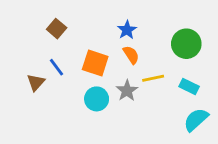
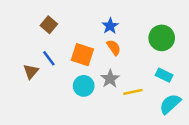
yellow line: (153, 78) -> (133, 92), moved

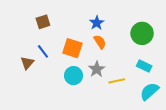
brown square: (49, 25) -> (43, 22), turned 32

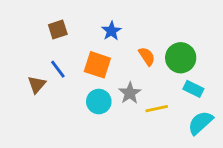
blue star: (97, 23) -> (111, 31), moved
green circle: (142, 33) -> (181, 58), moved
orange semicircle: (100, 42) -> (147, 56), moved

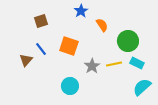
blue star: (111, 31) -> (81, 11), moved
orange semicircle: (147, 56) -> (102, 25), moved
cyan circle: (99, 102) -> (70, 86), moved
yellow line: (157, 109) -> (114, 64), moved

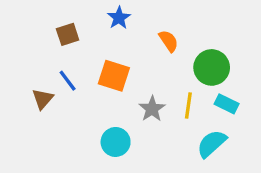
blue star: (81, 11) -> (119, 18), moved
yellow line: (114, 64) -> (188, 106), turned -70
cyan semicircle: (142, 87) -> (212, 144), moved

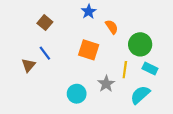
blue star: (119, 18) -> (89, 12), moved
brown square: (68, 34) -> (45, 23), turned -32
orange square: (114, 76) -> (89, 50), moved
gray star: (152, 109) -> (106, 84), moved

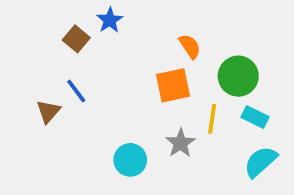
blue star: (89, 12) -> (110, 20), moved
orange square: (89, 50) -> (173, 85), moved, turned -30
cyan semicircle: (140, 95) -> (261, 162), moved

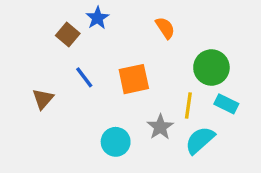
orange semicircle: (190, 46) -> (165, 28), moved
orange square: (173, 85) -> (134, 79), moved
blue line: (76, 91) -> (84, 77), moved
cyan semicircle: (261, 162) -> (200, 140), moved

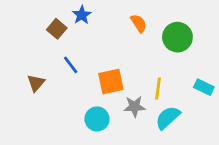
green circle: (211, 68) -> (177, 37), moved
orange square: (134, 79) -> (111, 82), moved
cyan rectangle: (226, 104) -> (204, 87), moved
gray star: (160, 127) -> (134, 106), turned 30

